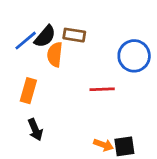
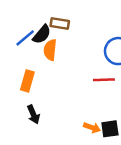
brown rectangle: (74, 35) -> (60, 24), moved
red line: (102, 89) -> (104, 80), moved

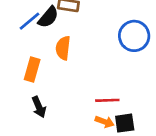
orange semicircle: (50, 50) -> (63, 48), moved
red line: (104, 80) -> (107, 100), moved

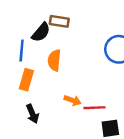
blue line: (30, 21) -> (22, 51), moved, turned -45
orange arrow: (105, 122) -> (73, 100), moved

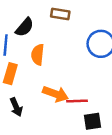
brown rectangle: (59, 21) -> (60, 14), moved
orange arrow: (73, 100) -> (56, 94), size x1.5

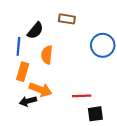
orange arrow: (56, 94) -> (41, 90), moved
black arrow: (16, 107) -> (28, 101), turned 98

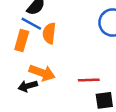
blue line: (18, 46) -> (31, 24), moved, turned -66
orange rectangle: (23, 72) -> (22, 40), moved

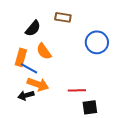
blue line: (31, 24) -> (29, 68), moved
orange semicircle: (49, 33) -> (44, 51), turned -42

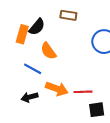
orange rectangle: (21, 57) -> (22, 34), moved
orange arrow: (38, 84) -> (57, 89), moved

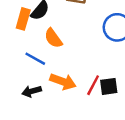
red line: (83, 92) -> (93, 85), turned -60
black square: (97, 110) -> (109, 86), moved

